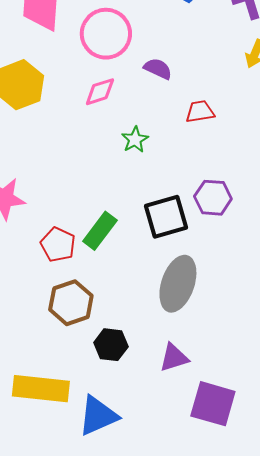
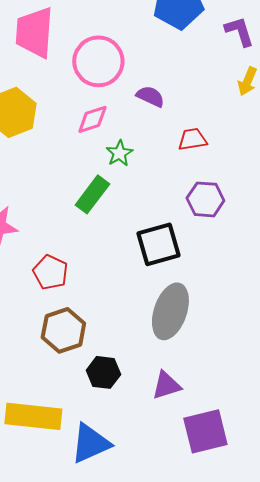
green star: (135, 140) -> (119, 153), moved
purple hexagon: (213, 198) -> (205, 199), moved
green rectangle: (100, 231) -> (92, 194), moved
purple square: (213, 404) -> (205, 431), turned -30

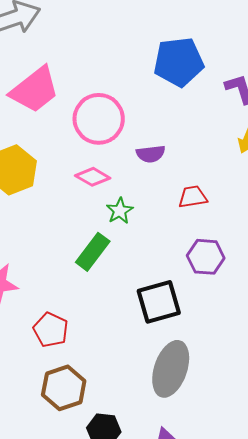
pink trapezoid: (34, 32) -> (35, 90), turned -132
purple semicircle: (150, 96) -> (151, 154), turned 148
pink diamond: (92, 119) -> (93, 177), turned 48

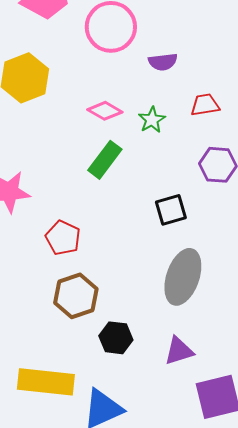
pink diamond: (93, 177) -> (105, 111), moved
green star: (120, 211) -> (152, 120), moved
black square: (159, 302) -> (171, 210), size x0.7

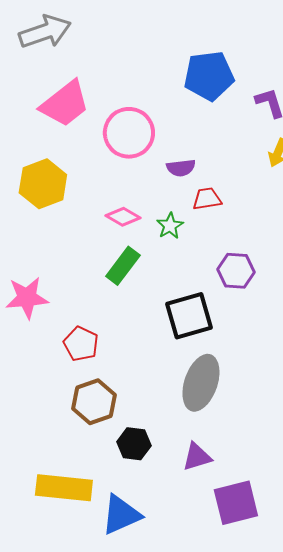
red trapezoid: (205, 105) -> (207, 199), moved
black square: (171, 210) -> (189, 316), size x1.5

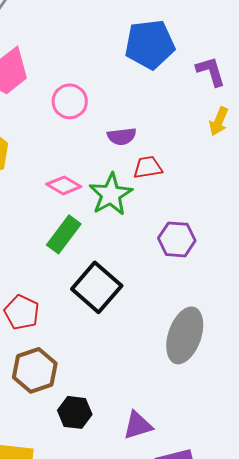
pink circle: (129, 133) -> (70, 101), size x0.7
green star: (170, 226) -> (111, 194), size x1.6
black square: (189, 316) -> (97, 287), moved, turned -33
gray ellipse: (201, 383) -> (185, 335), moved

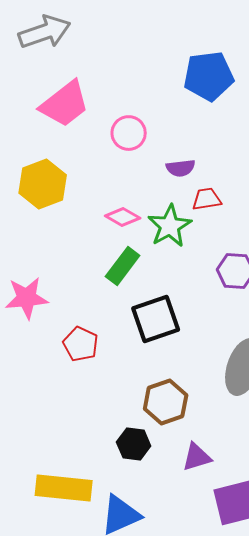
black square: (97, 287) -> (156, 319), turned 30
brown hexagon: (35, 370) -> (166, 402), moved

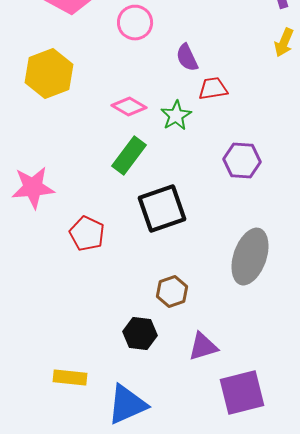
purple semicircle: (181, 168) -> (187, 58), turned 72
green star: (170, 226) -> (176, 116), size x0.7
brown hexagon: (166, 402) -> (172, 292), size x0.7
yellow rectangle: (64, 488) -> (70, 378), size x0.6

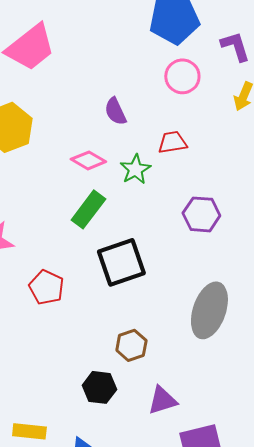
pink circle: (135, 23) -> (182, 76), moved
purple semicircle: (187, 58) -> (115, 111), moved

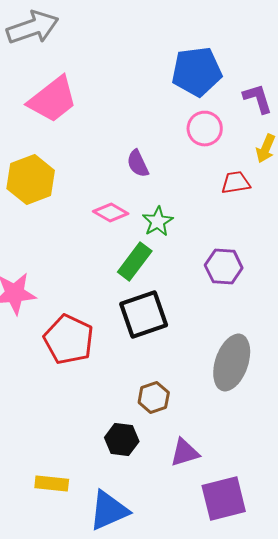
red trapezoid: (172, 142) -> (236, 182), moved
green rectangle: (88, 209) -> (135, 262), moved
red pentagon: (46, 287) -> (69, 340), size x1.4

